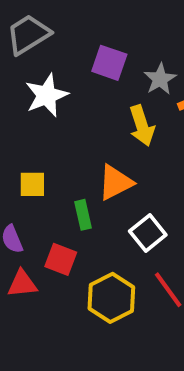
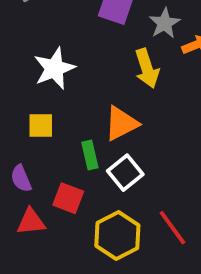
white star: (47, 95) -> (54, 68), moved
white square: (148, 233) -> (125, 173), moved

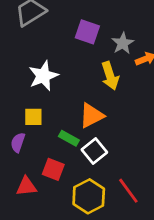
green rectangle: (90, 155) -> (69, 138), turned -48
purple semicircle: (21, 179) -> (18, 142), moved, turned 42

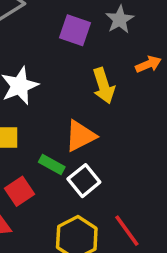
gray star: (123, 43) -> (120, 20), moved
red square: (53, 169) -> (20, 191), moved, turned 35

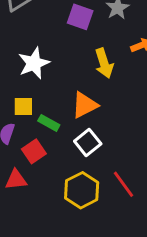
green rectangle: (52, 164) -> (49, 123), moved

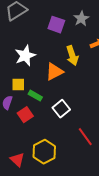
orange triangle: (85, 105) -> (54, 72), moved
red triangle: (16, 180) -> (17, 160), moved, turned 49
yellow hexagon: (82, 190) -> (44, 152), moved

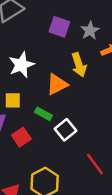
gray star: (81, 19) -> (90, 30), moved
green rectangle: (35, 96) -> (43, 114), moved

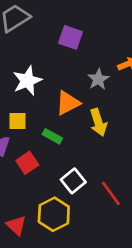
gray star: (90, 30) -> (98, 79), moved
yellow arrow: (79, 65) -> (98, 122), moved
white square: (65, 130) -> (73, 181), moved

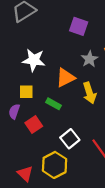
purple square: (70, 37) -> (79, 26), moved
white star: (27, 81) -> (34, 60), turned 30

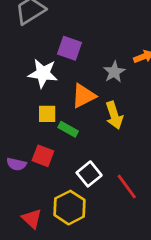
purple square: (79, 26) -> (70, 48), moved
yellow square: (26, 92) -> (47, 114), moved
purple semicircle: (14, 111) -> (16, 164), moved, turned -96
red square: (34, 125) -> (43, 156), turned -35

